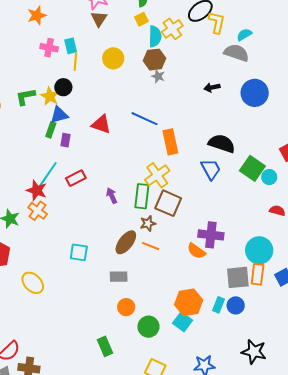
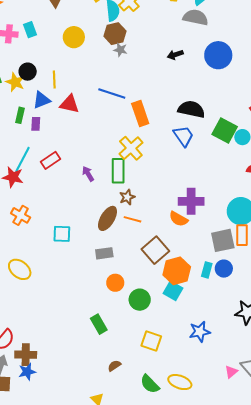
yellow line: (75, 62) -> (54, 79), moved
blue triangle: (59, 115) -> (42, 100), moved
brown square: (168, 203) -> (155, 250), moved, turned 32
orange cross: (38, 211) -> (21, 215), moved

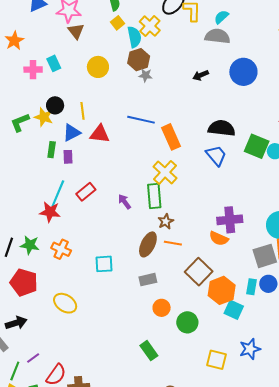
cyan square: (173, 291) -> (234, 310), moved
yellow square: (151, 341) -> (217, 360), moved

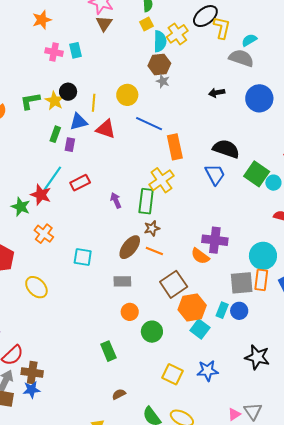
yellow circle: (98, 67) -> (127, 95), moved
green star: (30, 245) -> (21, 207), moved

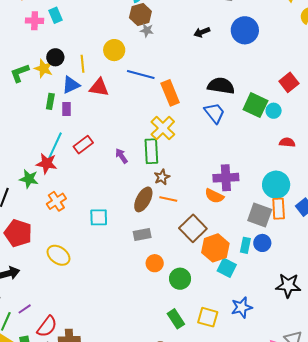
orange cross: (44, 234) -> (56, 201), turned 30
gray square: (242, 283) -> (260, 215), turned 35
green rectangle: (108, 351) -> (176, 319), moved

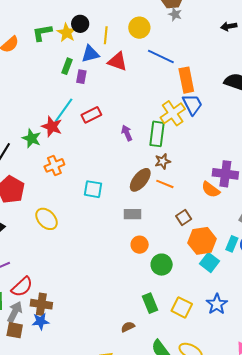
blue trapezoid: (215, 113) -> (192, 104), moved
brown square: (193, 228) -> (184, 218), size x0.6
blue star: (242, 307) -> (217, 304), turned -30

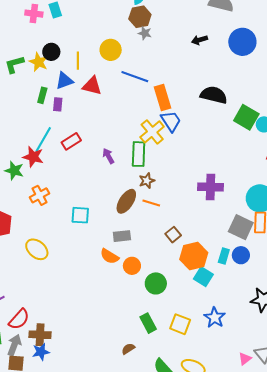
orange semicircle: (211, 190) -> (110, 256), moved

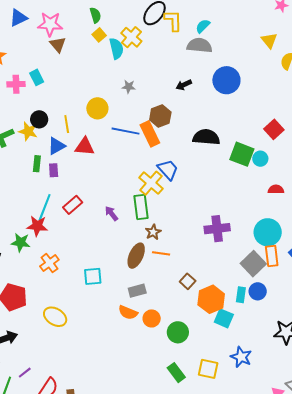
brown hexagon: (140, 17) -> (160, 116), moved
orange rectangle: (162, 98) -> (150, 134), moved
gray square: (241, 227) -> (253, 264), turned 30

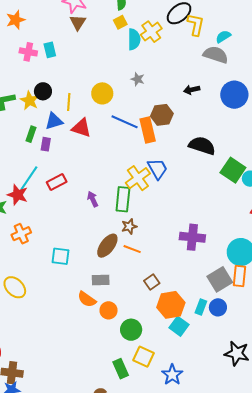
blue star: (241, 357) -> (172, 375), moved
yellow square: (208, 369) -> (143, 357), moved

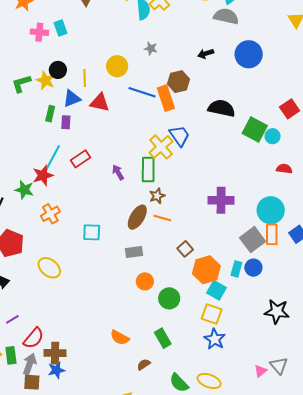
red star: (18, 195) -> (43, 175), turned -30
orange semicircle: (87, 299) -> (120, 338), moved
yellow square: (143, 357) -> (212, 314), moved

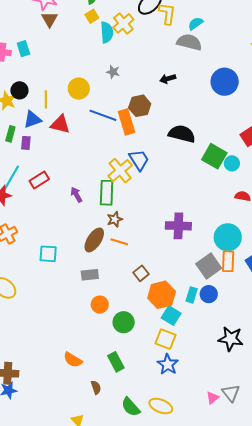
blue circle: (249, 54) -> (225, 82), moved
brown semicircle: (144, 364) -> (96, 387), turned 104

